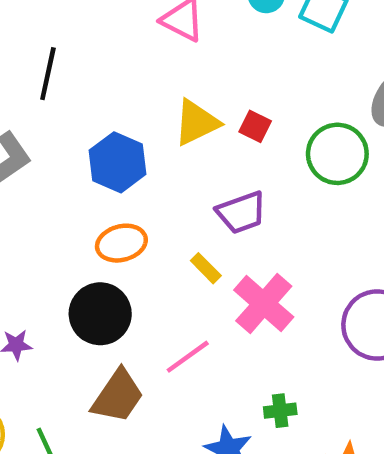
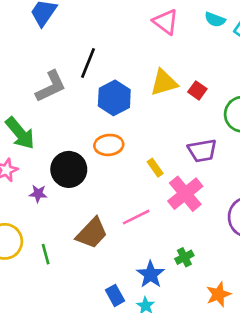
black line: (48, 74) -> (88, 63), moved
purple trapezoid: (241, 212) -> (202, 151), moved
black circle: (100, 314) -> (69, 169), moved
green cross: (280, 411) -> (184, 257), turned -30

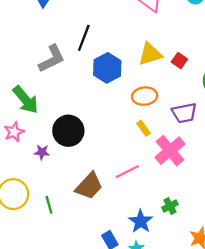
orange ellipse: (109, 145) -> (145, 96), moved

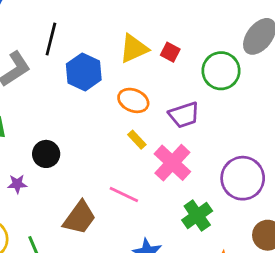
orange ellipse: (145, 96) -> (133, 100), turned 35
black circle: (68, 131) -> (46, 154), size x0.7
pink line: (127, 172) -> (124, 194), turned 60
green cross: (170, 206) -> (197, 215), moved, size x1.5

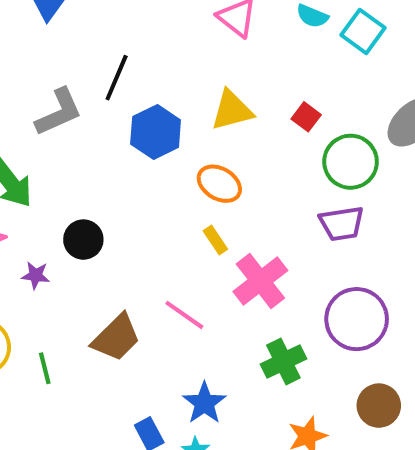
red square: (170, 52) -> (306, 117), moved
purple trapezoid: (184, 115) -> (342, 223), moved

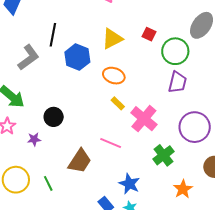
purple trapezoid: (342, 223) -> (177, 82), turned -55

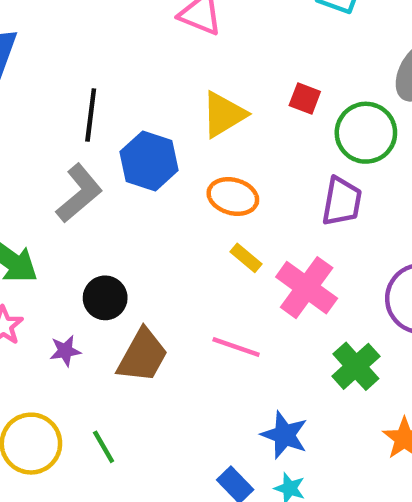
gray L-shape: (28, 58) -> (79, 193), moved
purple trapezoid: (177, 82) -> (342, 201), moved
brown trapezoid: (80, 161) -> (143, 356), moved

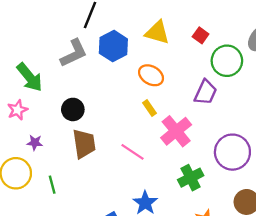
yellow triangle: (224, 114) -> (157, 32), turned 32
purple star: (65, 351) -> (35, 143), moved
brown trapezoid: (143, 356) -> (84, 144), turned -52

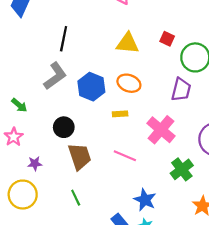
blue hexagon: (113, 46) -> (91, 87), moved
green arrow: (30, 77) -> (19, 105), size x0.6
yellow rectangle: (149, 108) -> (120, 114), moved, turned -48
green line: (52, 185) -> (76, 198), moved

